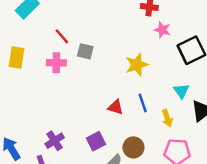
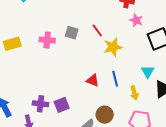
red line: (62, 36) -> (97, 30), moved
yellow rectangle: (16, 58) -> (12, 44), moved, turned 60
purple cross: (55, 141) -> (41, 104), turned 35
purple square: (96, 141) -> (62, 105), moved

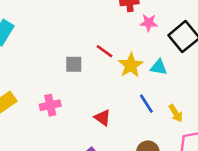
pink cross: (47, 40) -> (50, 105), moved
cyan triangle: (148, 72) -> (159, 67), moved, turned -32
red triangle: (93, 80) -> (102, 118), moved, turned 32

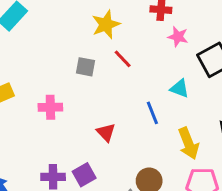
yellow star: (131, 65) -> (106, 24), moved
blue line: (146, 104) -> (152, 113), moved
yellow arrow: (176, 113) -> (188, 143), size x1.5

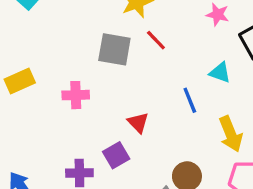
gray square: (86, 67) -> (114, 49), size x1.5
purple square: (84, 175) -> (116, 155), moved

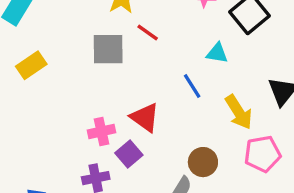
yellow rectangle: (20, 81) -> (31, 65), moved
pink cross: (76, 95) -> (101, 131), moved
red triangle: (138, 123) -> (145, 118), size x1.4

